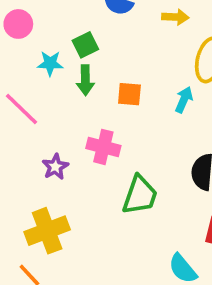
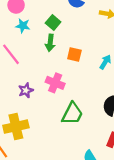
green square: (85, 45) -> (53, 23), turned -32
cyan star: (50, 63) -> (23, 26), moved

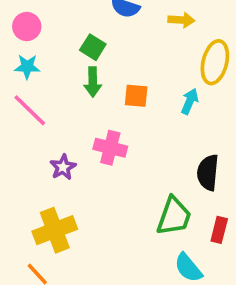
cyan star: (23, 26) -> (27, 67), moved
green trapezoid: (72, 114) -> (174, 216), moved

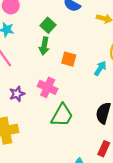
green trapezoid: (174, 216) -> (62, 115), moved

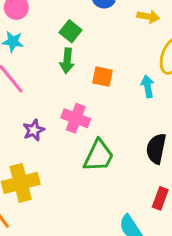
cyan arrow: (100, 68) -> (148, 86), turned -40

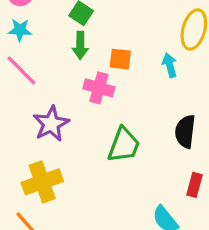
pink cross: (76, 118) -> (99, 88), moved
purple star: (34, 130) -> (51, 124), size x1.5

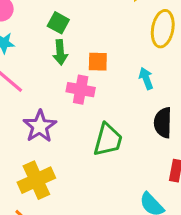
cyan arrow: (170, 65) -> (146, 79), moved

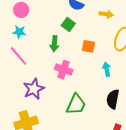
green square: (58, 23) -> (68, 25), moved
orange square: (98, 62) -> (88, 46), moved

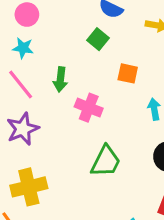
green arrow: (54, 44) -> (60, 79), moved
purple star: (34, 89) -> (23, 129), moved

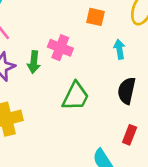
green arrow: (60, 79) -> (34, 62), moved

